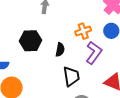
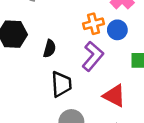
orange cross: (83, 31) -> (94, 24), moved

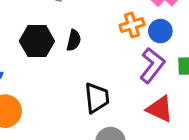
black semicircle: (50, 49) -> (74, 40), moved
purple L-shape: (93, 56) -> (152, 65), moved

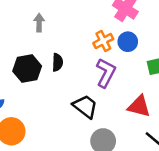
purple L-shape: (152, 65) -> (106, 73), moved
black trapezoid: (97, 98) -> (85, 106), turned -36

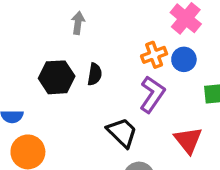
red triangle: (139, 106) -> (188, 140), turned 30

